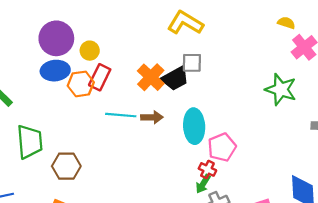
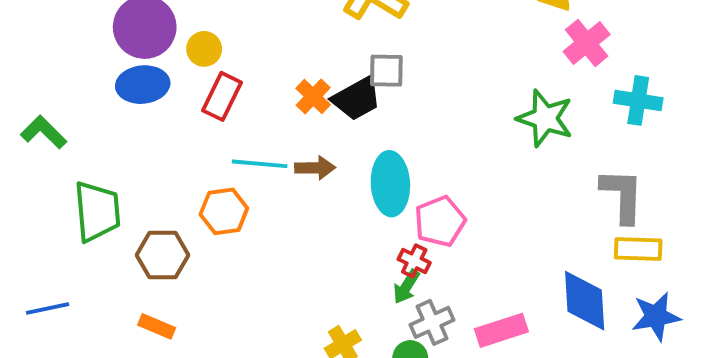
orange cross: (151, 77) -> (313, 96), size x0.7
orange hexagon: (81, 84) -> (224, 211), moved

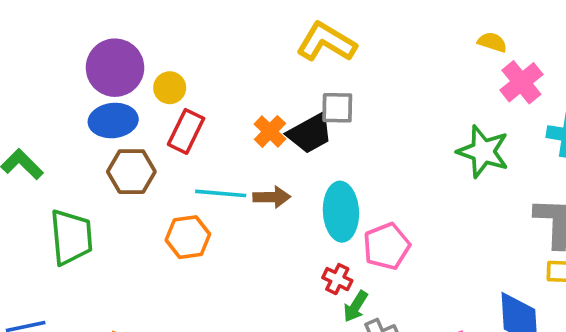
brown hexagon: (163, 255) -> (131, 172), moved
red cross: (414, 261) -> (337, 279), moved

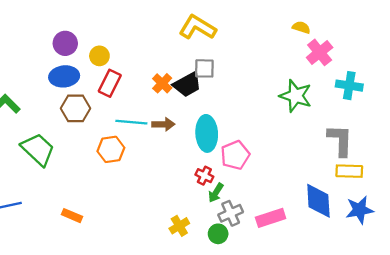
purple circle: (115, 68) -> (65, 43), size x0.7
green trapezoid: (71, 237) -> (38, 149), turned -42

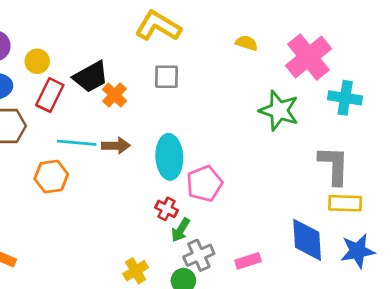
yellow semicircle: (301, 27) -> (247, 43), moved
pink cross: (320, 52) -> (308, 57), size x1.4
black trapezoid: (187, 84) -> (91, 77), moved
pink rectangle: (271, 218) -> (248, 261), size x0.7

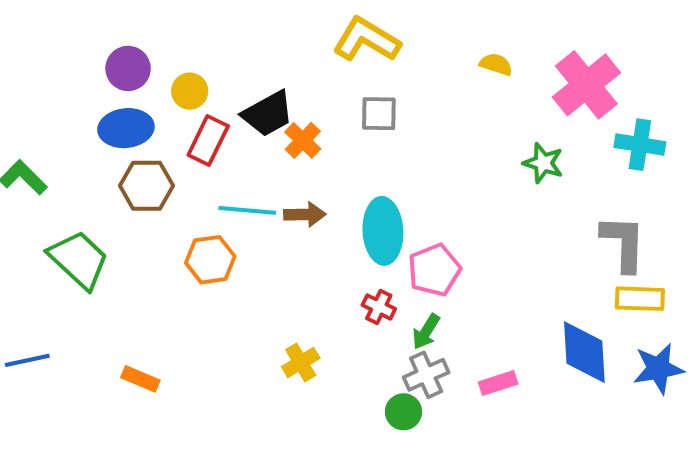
green star: (279, 110) -> (543, 163), size x0.7
green arrow: (181, 230) -> (426, 332), moved
yellow cross: (136, 271) -> (301, 362), moved

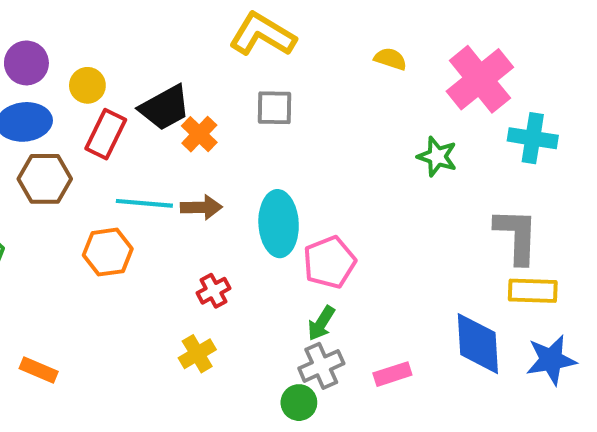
red cross: (379, 307) -> (213, 291), moved, turned 36

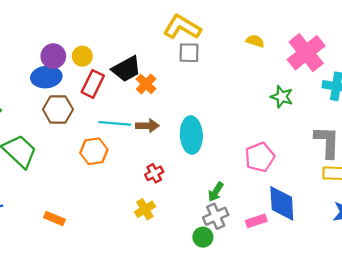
purple circle: (26, 63) -> (53, 56), moved
gray square: (275, 108) -> (189, 53), moved
pink pentagon: (329, 262) -> (260, 157), moved
blue diamond: (478, 344) -> (282, 203), moved

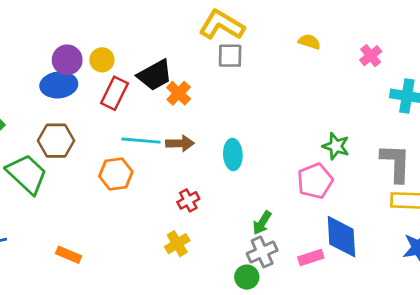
pink cross: (306, 53) -> (371, 56), size x0.5
green star: (282, 97) -> (336, 146), moved
brown hexagon: (58, 109) -> (56, 141), moved
cyan ellipse: (191, 135) -> (233, 155), size x0.7

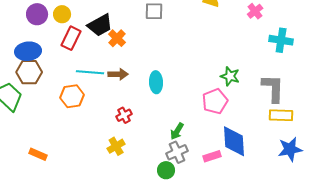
blue ellipse: (59, 85) -> (28, 51), moved

